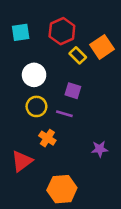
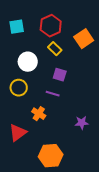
yellow rectangle: (78, 55) -> (55, 49), moved
yellow circle: (36, 106) -> (19, 88), moved

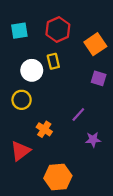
yellow rectangle: (55, 49) -> (53, 61), moved, turned 32
purple square: (60, 75) -> (99, 78), moved
purple line: (53, 94) -> (78, 115), moved, turned -64

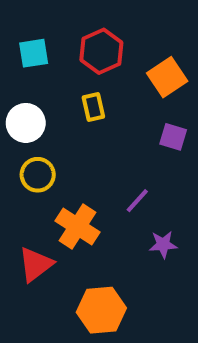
white circle: (32, 70) -> (26, 123), moved
orange cross: (44, 129) -> (77, 227), size x1.5

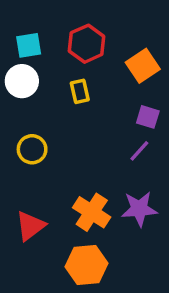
white circle: (26, 123) -> (22, 81), moved
purple line: (137, 201) -> (139, 151), moved
orange cross: (77, 227) -> (92, 212), moved
purple star: (163, 244) -> (139, 209), size x1.5

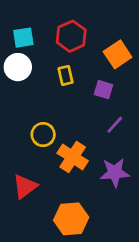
purple square: (148, 117) -> (104, 90), moved
yellow circle: (32, 149) -> (43, 135), moved
orange cross: (92, 212) -> (73, 157), moved

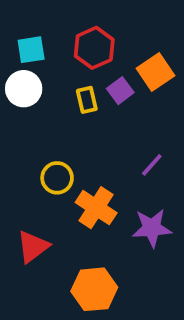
purple square: (104, 90) -> (120, 91), moved, turned 36

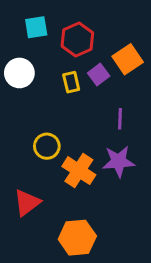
cyan square: (31, 50) -> (36, 27), moved
purple line: (152, 165) -> (120, 119), moved, turned -40
purple star: (152, 228) -> (118, 161), moved

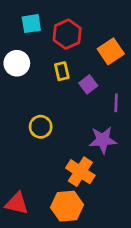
purple square: (99, 75) -> (88, 84), moved
purple line: (120, 119) -> (116, 103), moved
orange cross: (79, 171) -> (80, 172), moved
red triangle: (27, 203) -> (17, 203), moved, turned 50

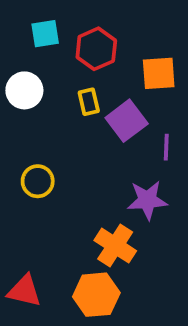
orange square: (111, 51) -> (159, 73), turned 30
purple square: (88, 84) -> (127, 121), size x1.5
yellow circle: (41, 127) -> (38, 181), moved

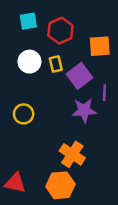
white circle: (24, 90) -> (29, 62), moved
purple star: (147, 200) -> (84, 110), moved

